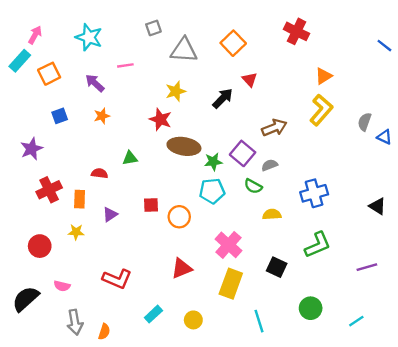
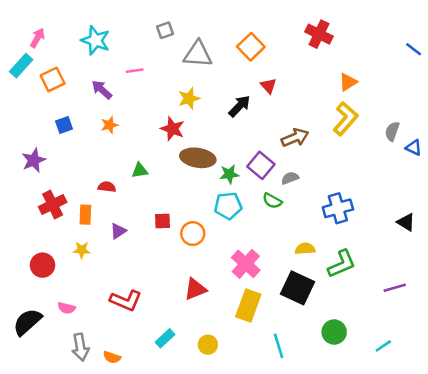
yellow semicircle: (272, 214) -> (305, 249), moved
black square: (277, 267) -> (298, 288), size x1.5
orange semicircle: (104, 332) -> (112, 357), turned 91

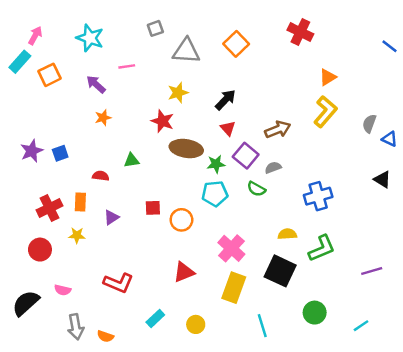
red triangle: (268, 86) -> (228, 128), moved
blue square: (64, 125) -> (60, 153), moved
red cross: (53, 205) -> (49, 208), moved
black triangle: (406, 222) -> (382, 179), moved

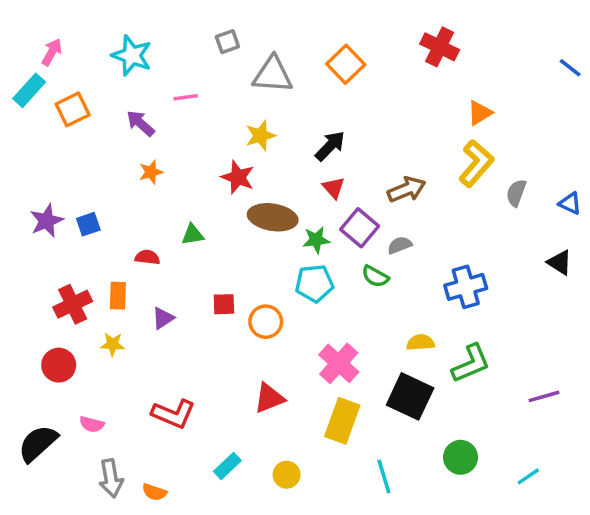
gray semicircle: (369, 124) -> (516, 193), moved

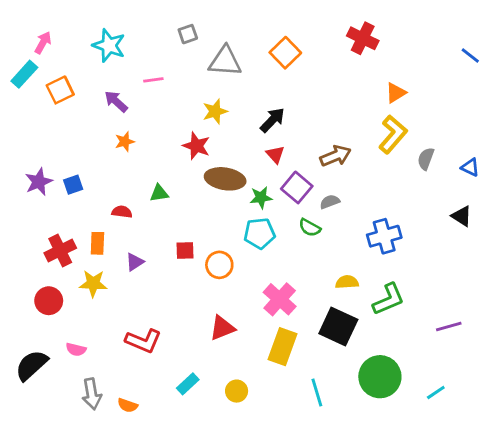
yellow star: (113, 344) -> (93, 284), size x1.4
green circle: (461, 457) -> (380, 377), size x1.5

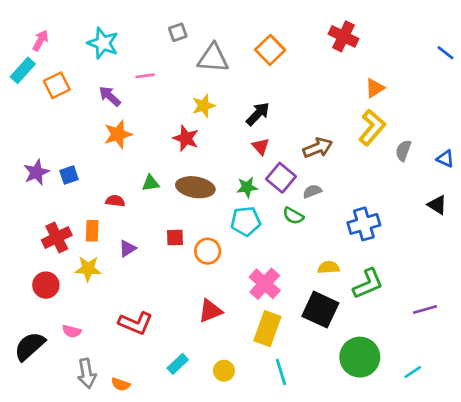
orange star: (125, 142) -> (118, 134), size x1.5
brown ellipse: (225, 179) -> (195, 187), moved
cyan line: (317, 392) -> (281, 372), moved

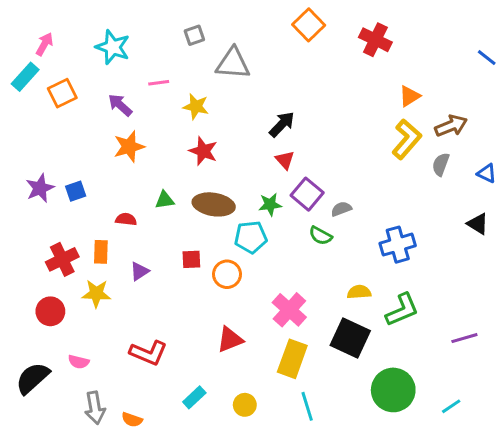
orange square: (270, 50) -> (309, 25), moved
yellow star: (204, 106) -> (196, 107), moved, turned 30
brown arrow: (318, 148) -> (451, 126), moved
cyan pentagon: (246, 221) -> (251, 237), moved

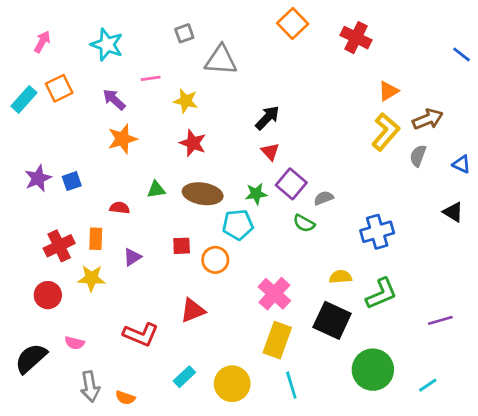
cyan rectangle: (25, 77) -> (24, 99), moved
red triangle: (230, 340) -> (193, 311), moved
yellow circle: (245, 405) -> (232, 384), size x1.6

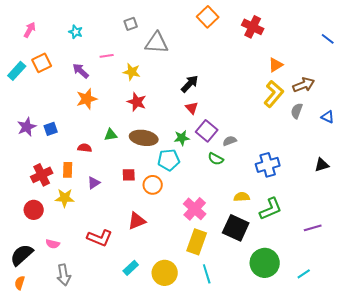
cyan star: (107, 45) -> (76, 32), size x0.6
black triangle: (453, 212) -> (322, 165), moved, turned -49
orange semicircle: (125, 398) -> (20, 283), moved, turned 88

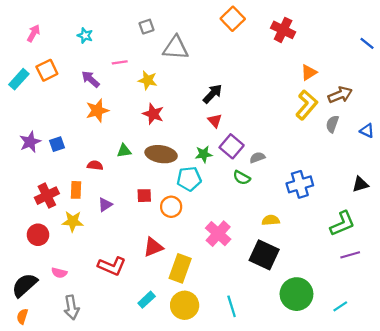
green L-shape: (271, 209) -> (342, 224), moved
yellow rectangle: (197, 242) -> (180, 268), moved

